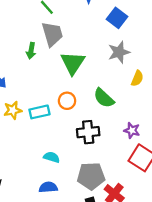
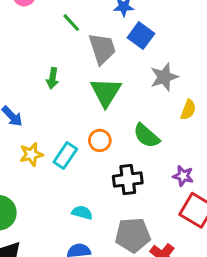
blue square: (117, 18) -> (141, 36), moved
gray trapezoid: (52, 34) -> (102, 49), moved
cyan rectangle: (40, 112) -> (65, 156), turned -42

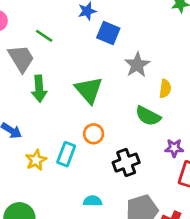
gray trapezoid: (102, 49) -> (21, 58), moved
green arrow: (53, 78) -> (39, 89), size x1.4
green semicircle: (146, 136) -> (148, 116), moved

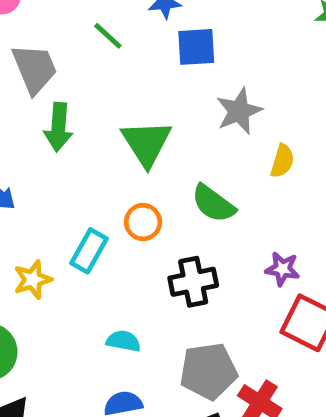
blue square: (108, 33) -> (196, 47), turned -35
green line: (44, 36) -> (108, 36), moved
green semicircle: (148, 116) -> (213, 204), moved
yellow star: (36, 160) -> (33, 280), moved

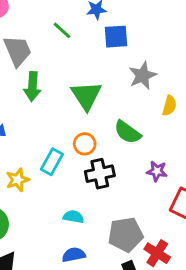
purple star: (282, 269) -> (157, 171), moved
black cross: (193, 282) -> (100, 174), moved

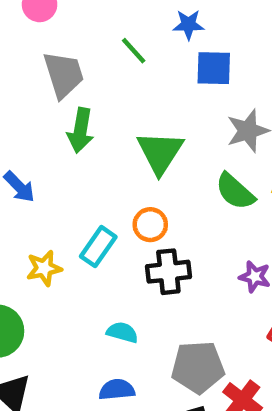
green semicircle: (128, 132) -> (235, 191), moved

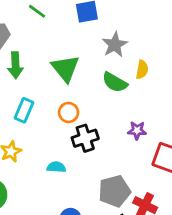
cyan rectangle: (98, 247) -> (24, 110), moved
cyan semicircle: (122, 332) -> (56, 167), moved

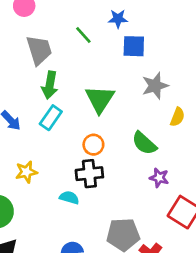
green semicircle: (115, 82) -> (144, 143), moved
cyan rectangle: (24, 110) -> (51, 118), moved
black cross: (85, 138) -> (89, 174), moved

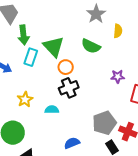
green triangle: (100, 99) -> (53, 47), moved
green semicircle: (144, 143) -> (91, 46), moved
cyan semicircle: (69, 198) -> (52, 110), moved

